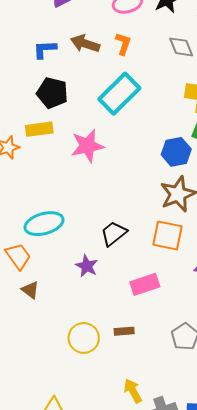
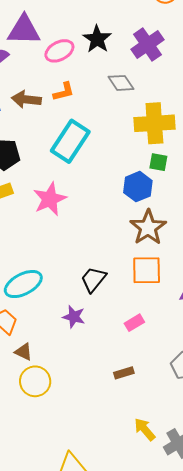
orange L-shape: (123, 44) -> (64, 92), turned 70
pink rectangle: (145, 284) -> (134, 323), size x0.7
yellow circle: (84, 338) -> (35, 381), moved

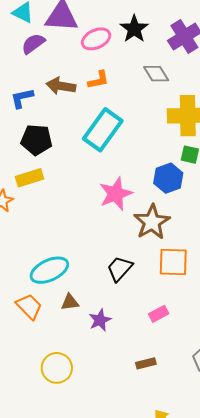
pink star: (50, 199) -> (116, 194), moved
brown star: (148, 227) -> (152, 222), moved
purple star: (74, 317) -> (100, 320), moved, turned 30
brown triangle: (24, 352) -> (70, 302), moved, turned -36

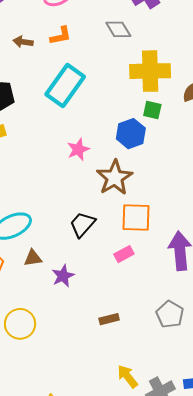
brown arrow: (61, 86) -> (23, 42), size x0.7
pink star: (116, 194) -> (78, 149), size x0.7
pink rectangle: (159, 314) -> (124, 254), moved

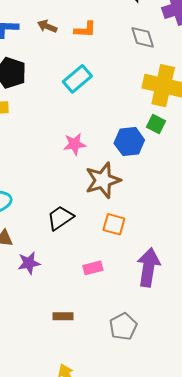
cyan rectangle: (65, 85) -> (77, 79), size x0.7
orange square: (136, 217) -> (114, 224), size x0.7
pink rectangle: (124, 254) -> (93, 268), moved

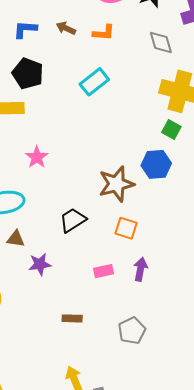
blue hexagon: (129, 142) -> (156, 164), moved
pink star: (74, 144) -> (37, 157), moved, turned -30
purple arrow: (148, 267) -> (140, 269), moved, size x0.6

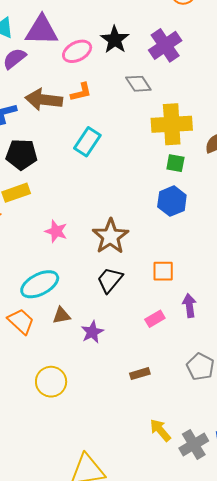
brown arrow: (66, 28) -> (44, 100), size x1.8
brown star: (116, 184) -> (110, 236), moved

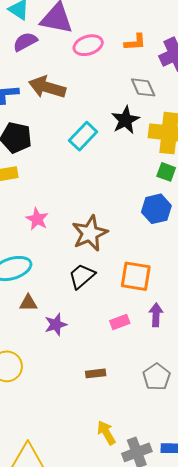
black star: (115, 40) -> (125, 120), moved
orange L-shape: (81, 92) -> (135, 42), moved
orange square: (163, 271) -> (136, 276), size x1.4

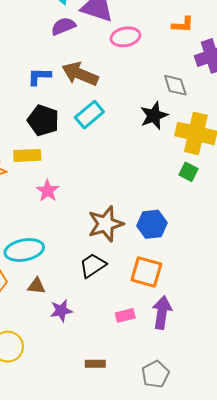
orange L-shape: (135, 42) -> (183, 25), moved
cyan rectangle: (83, 136) -> (89, 115), moved
blue hexagon: (156, 209) -> (152, 224), moved
pink star: (37, 219) -> (48, 191), moved
purple arrow: (156, 315) -> (162, 313), size x1.4

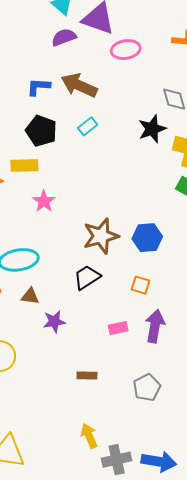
cyan rectangle: (89, 115) -> (88, 126), size x0.7
orange square: (146, 272) -> (140, 285), size x0.6

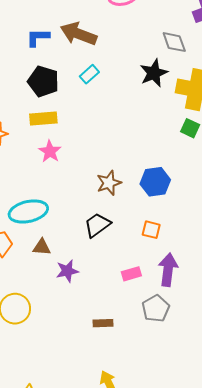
yellow rectangle: (24, 166) -> (43, 119), moved
brown star: (101, 236) -> (109, 183), size x0.7
gray pentagon: (147, 388) -> (156, 309), moved

